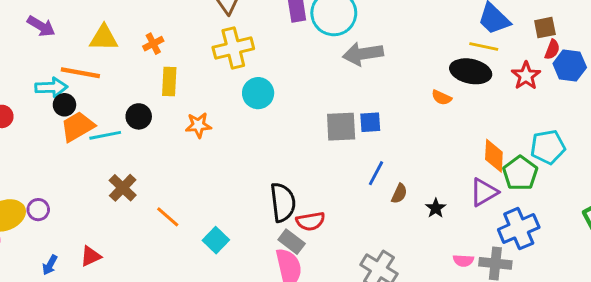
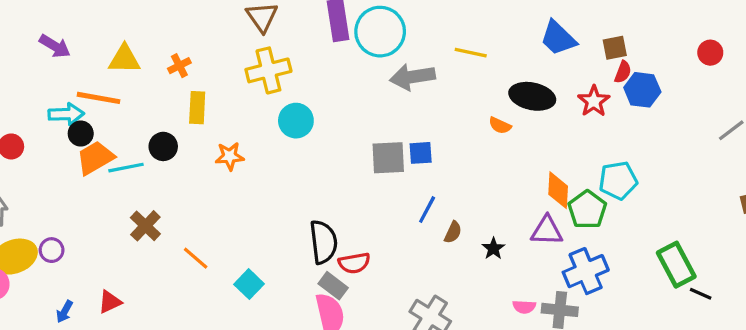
yellow line: (484, 47) -> (471, 53), moved
purple triangle: (484, 192) -> (547, 231), turned 32

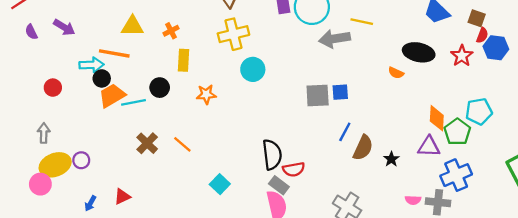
purple arrow: (55, 46) -> (64, 27), moved
brown square: (615, 48) -> (477, 18), turned 30
yellow line: (471, 53) -> (362, 22), moved
brown semicircle: (453, 232) -> (363, 148), size x1.6
orange line: (196, 258) -> (182, 144), moved

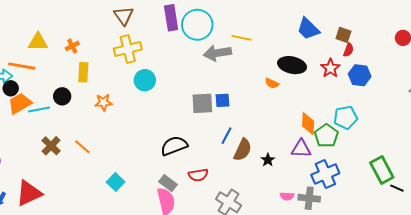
blue hexagon: (496, 48) -> (360, 75), moved
black semicircle: (272, 155) -> (174, 146), moved, turned -104
red semicircle: (294, 169) -> (198, 175), moved
red triangle: (122, 197) -> (29, 193), size x1.8

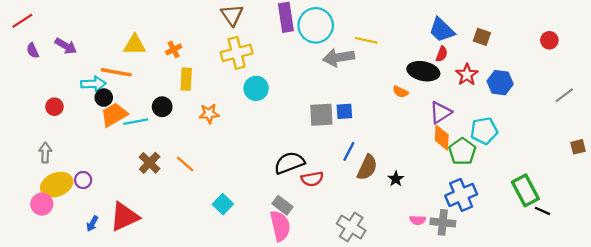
red semicircle: (348, 50) -> (442, 54), moved
purple triangle: (301, 149) -> (441, 112), moved, turned -35
red semicircle: (198, 175) -> (312, 179), moved

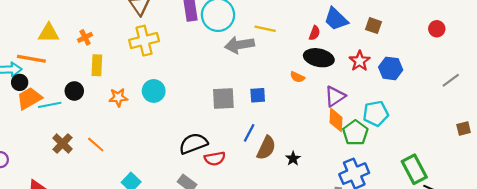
red semicircle: (442, 54) -> (315, 33), moved
cyan circle: (256, 88) -> (154, 91), moved
blue square: (344, 111) -> (258, 95), moved

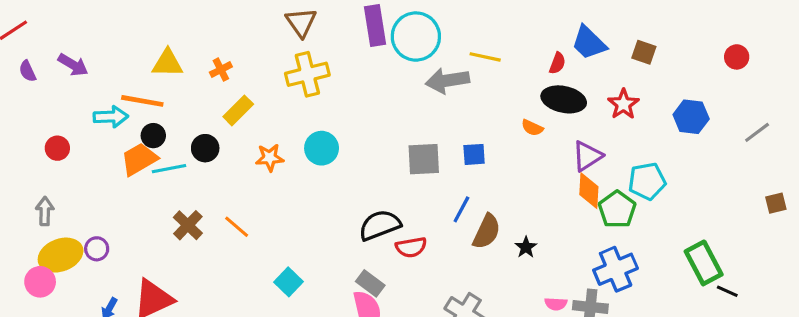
yellow rectangle: (97, 65) -> (238, 110), turned 42
blue hexagon: (391, 68) -> (691, 117), moved
black circle: (20, 82) -> (153, 136), moved

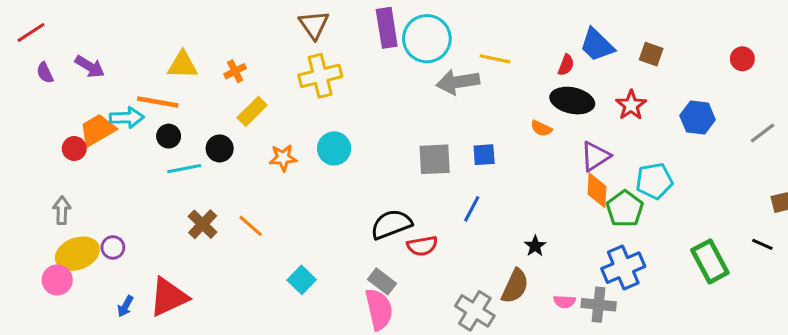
orange trapezoid: (139, 159) -> (97, 130), moved
brown semicircle: (487, 231) -> (515, 286), moved
black line: (727, 291) -> (762, 244), moved

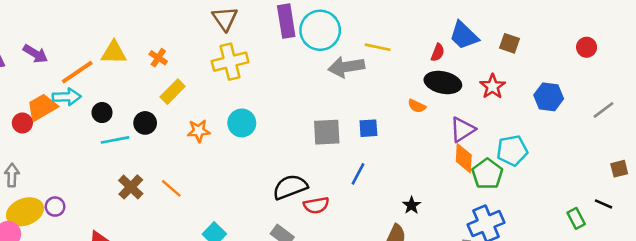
orange cross: (235, 71) -> (158, 58), turned -30
orange line: (158, 102) -> (77, 72), moved, turned -44
green rectangle: (710, 261) -> (576, 218), moved, size x0.6

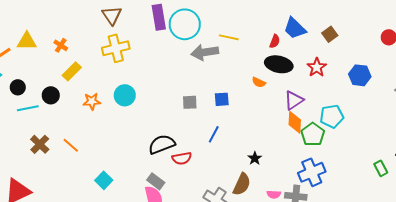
brown square: (509, 43) -> (330, 34), turned 35
gray square: (327, 132) -> (190, 102), size x0.7

